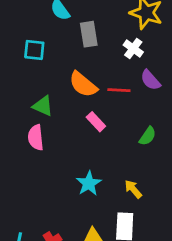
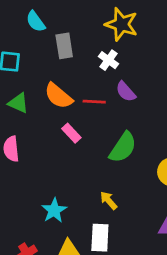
green triangle: (43, 106) -> (18, 103), moved
green semicircle: (148, 136) -> (123, 147), size x1.6
cyan star: (89, 183) -> (54, 210), moved

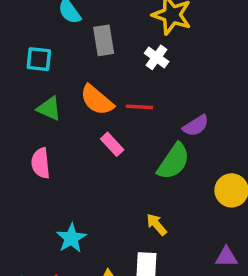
purple semicircle: (126, 92) -> (196, 126), moved, turned -80
cyan star: (54, 210) -> (71, 238), moved

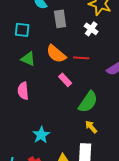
green semicircle: (174, 161) -> (88, 102), moved

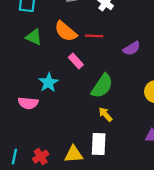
pink semicircle: (23, 91) -> (28, 103), moved, turned -78
cyan star: (41, 135) -> (49, 83), moved

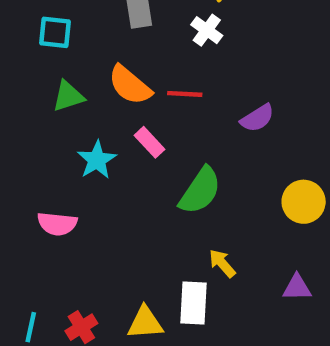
green triangle: (34, 37) -> (68, 96), turned -42
cyan star: (49, 83) -> (97, 160), moved
yellow arrow: (105, 114) -> (222, 263), moved

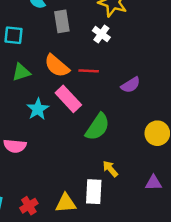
pink rectangle: (150, 142) -> (68, 99), size x1.5

